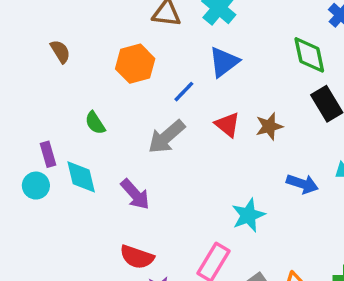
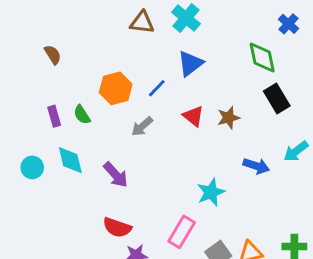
orange hexagon: (135, 64) -> (116, 88), moved
gray arrow: (166, 137) -> (142, 126), size x0.7
purple rectangle: (48, 154) -> (54, 116), moved

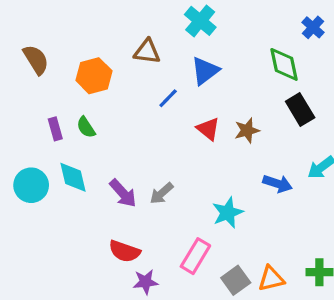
brown triangle: (142, 22) -> (147, 52), moved
brown semicircle: (53, 55) -> (36, 60), moved, size x1.4
orange hexagon: (116, 88) -> (94, 76), moved
gray arrow: (142, 126) -> (162, 193), moved
cyan circle: (32, 167) -> (31, 185), size x1.4

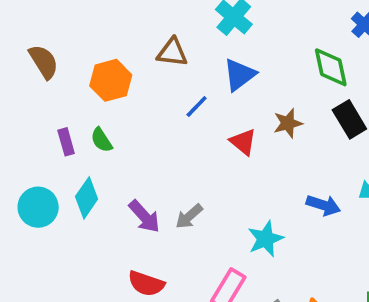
brown star: (247, 130) -> (288, 123), moved
cyan diamond: (73, 177) -> (87, 198), turned 48

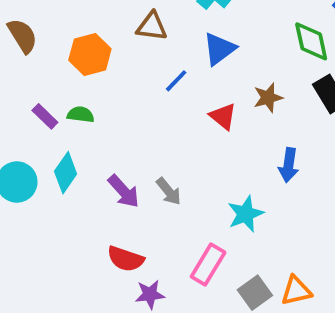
green semicircle: (101, 140) -> (81, 115), turned 130
purple rectangle: (66, 142) -> (45, 116), turned -30
blue arrow: (323, 205) -> (289, 165), moved, turned 80
gray arrow: (189, 216) -> (169, 191), turned -88

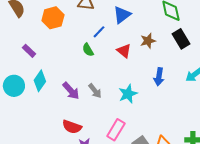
green semicircle: (81, 115) -> (88, 50), moved, turned -128
cyan star: (246, 214) -> (128, 94), moved

